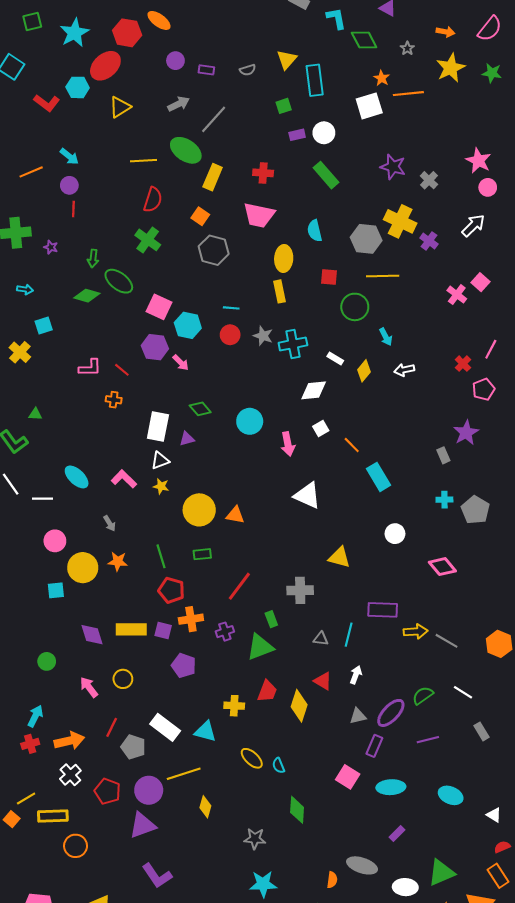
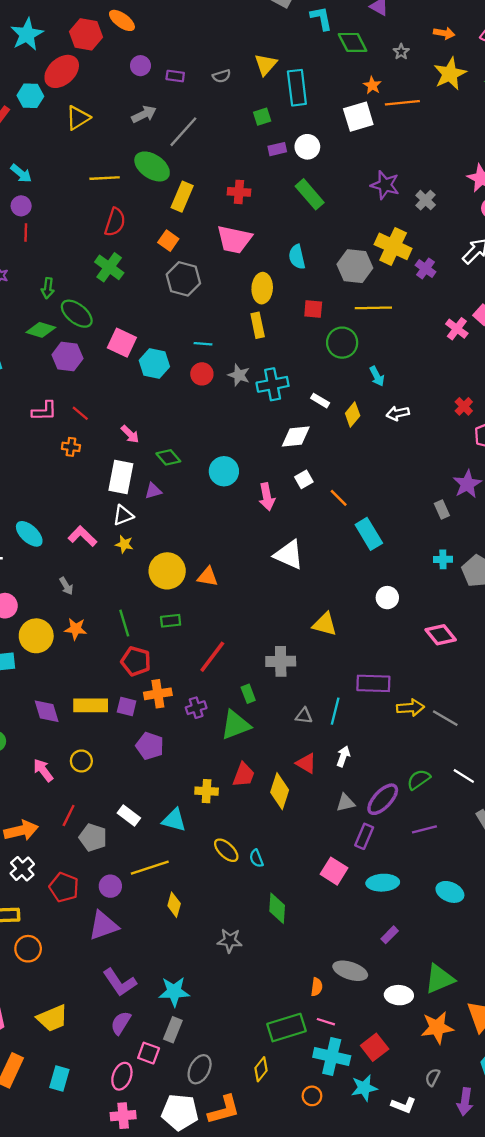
purple hexagon: (155, 347) -> (67, 357), moved
pink arrow: (181, 363) -> (130, 434), moved
white rectangle: (165, 727) -> (129, 815), size x0.7
purple circle: (149, 790) -> (110, 886), size x0.7
cyan star: (263, 884) -> (174, 992), moved

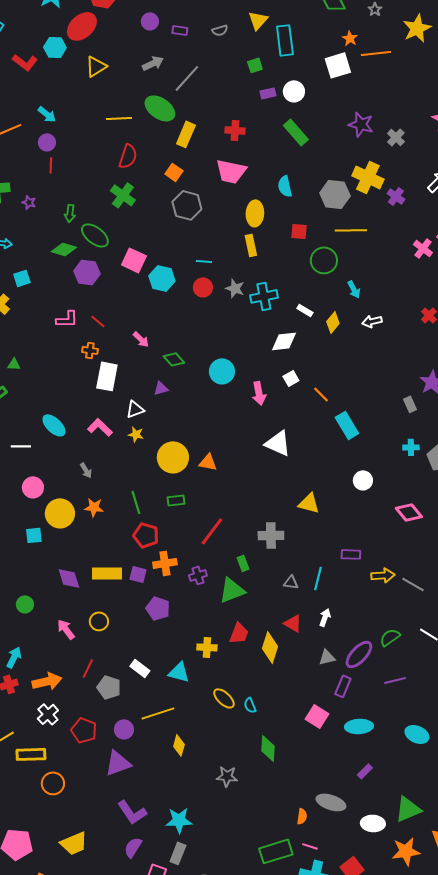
white rectangle: (121, 477) -> (107, 376), moved
purple rectangle: (373, 683) -> (351, 554), size x0.7

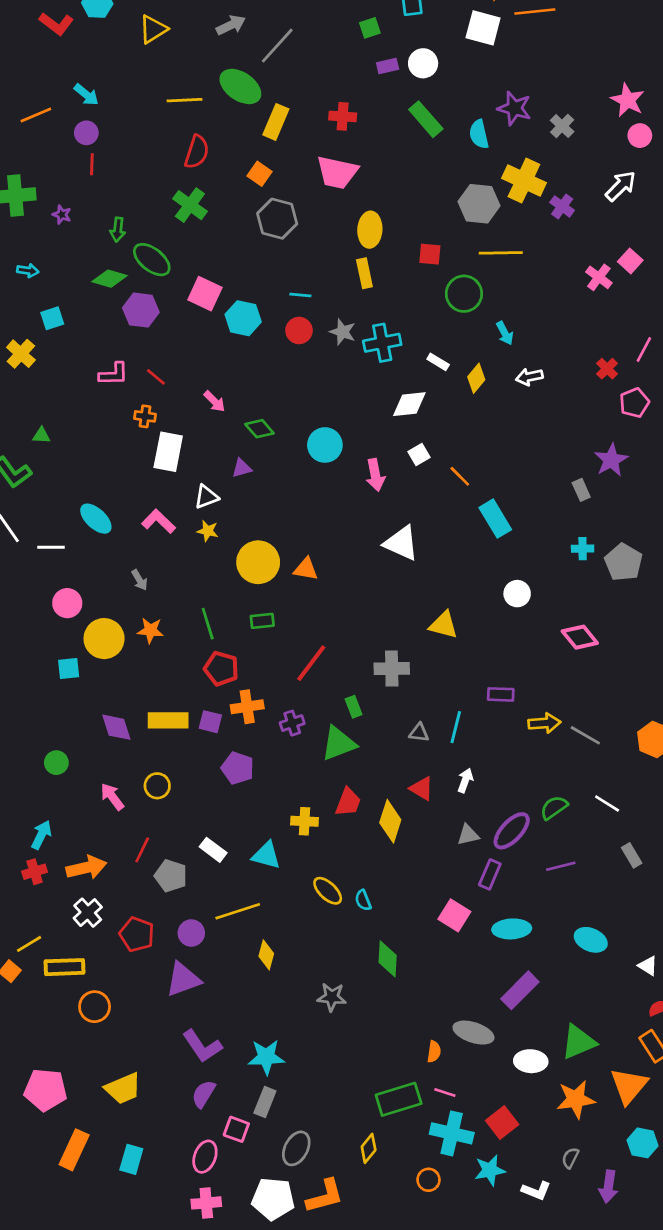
white square: (338, 65) -> (483, 28), turned 32
cyan semicircle: (285, 186) -> (479, 134), moved
purple rectangle: (365, 771) -> (520, 990), size x1.8

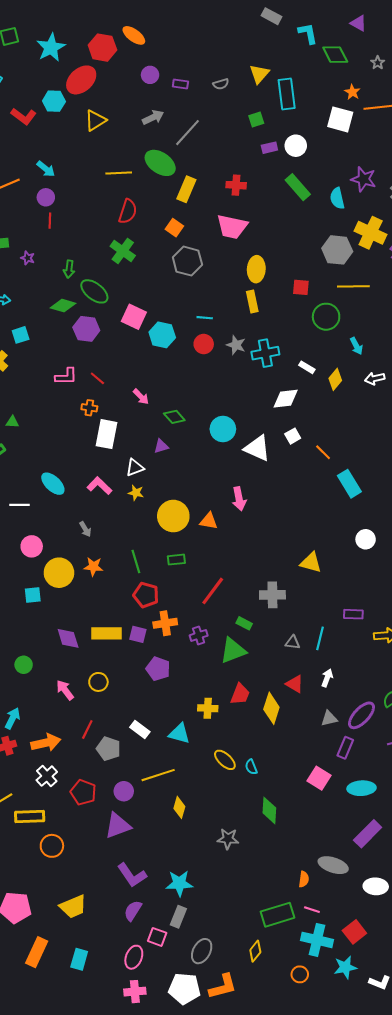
pink arrow: (375, 475) -> (239, 499), moved
white triangle: (401, 543) -> (257, 448), moved
green rectangle: (354, 707) -> (244, 623), turned -42

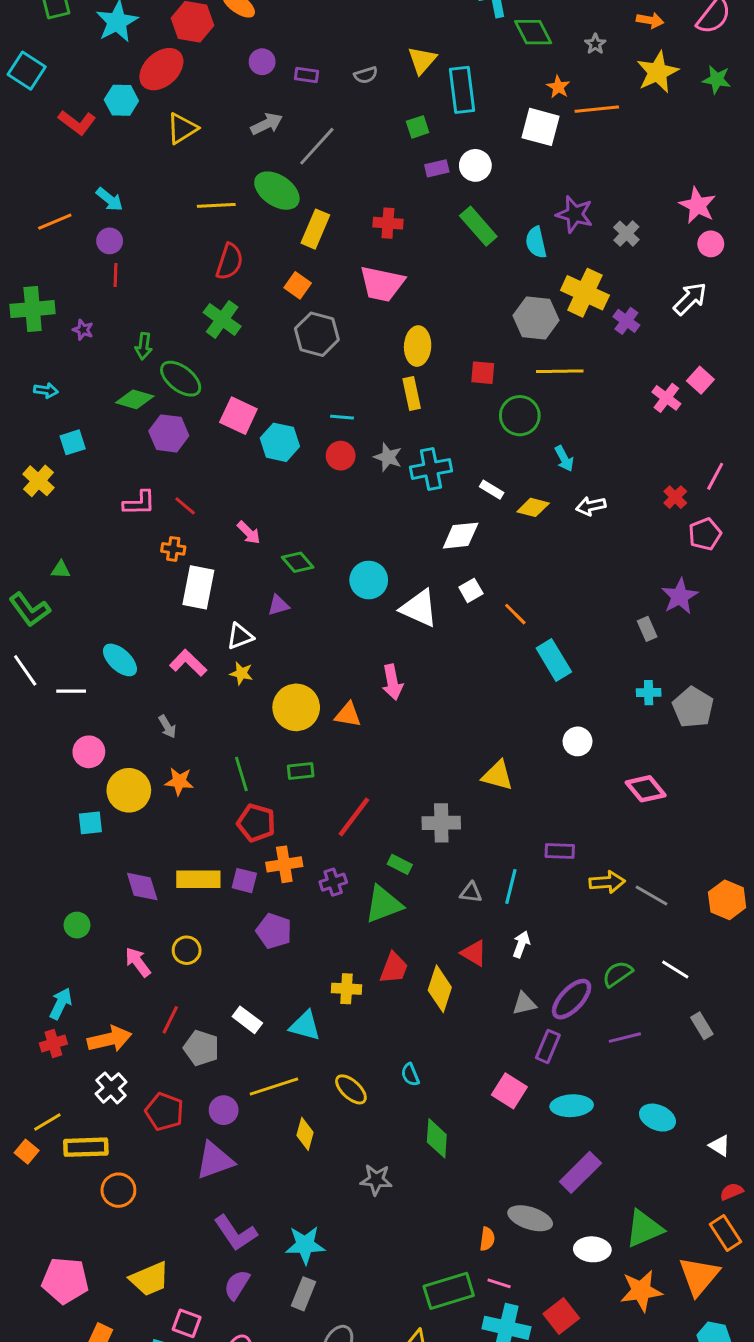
yellow diamond: (335, 379) -> (533, 507), turned 65
yellow ellipse: (225, 760) -> (351, 1089), moved
pink square: (157, 937) -> (187, 1323), moved

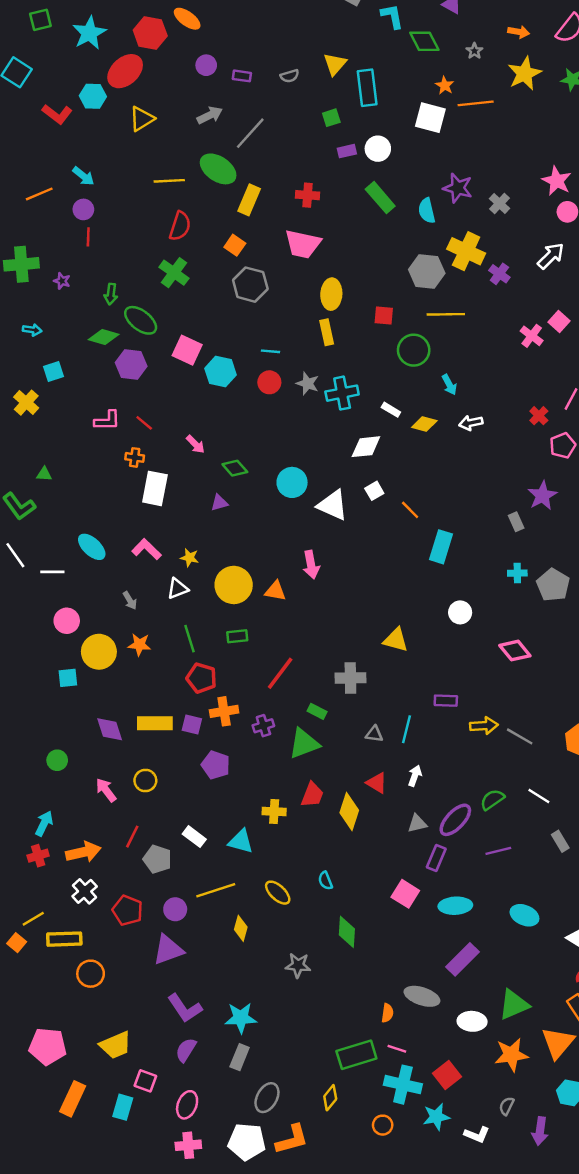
white triangle: (240, 636) -> (178, 589), moved
cyan rectangle: (554, 660) -> (441, 547), turned 48

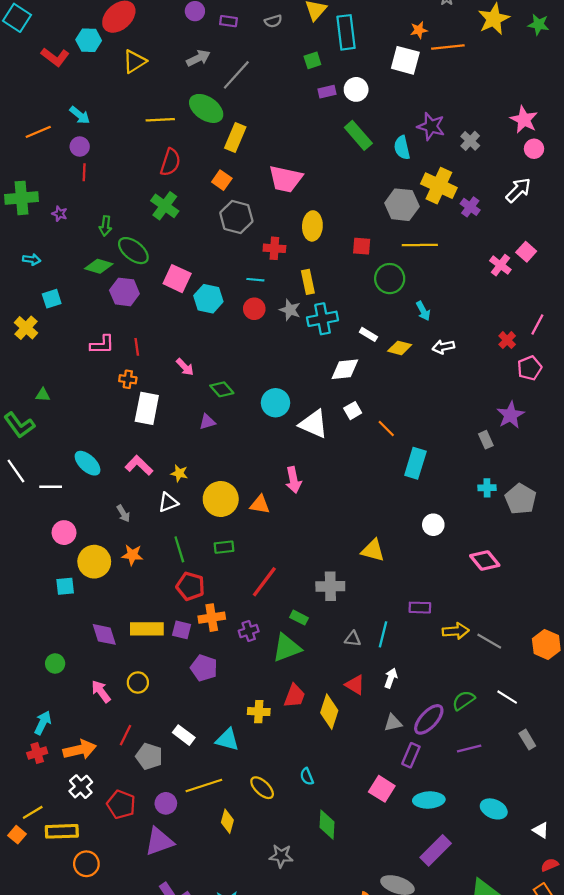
orange star: (445, 85) -> (419, 30), turned 30
red cross: (308, 195) -> (274, 248), moved
yellow rectangle: (327, 332) -> (308, 282), moved
red line: (144, 423) -> (137, 347), turned 42

